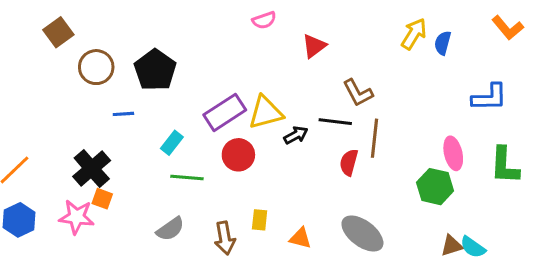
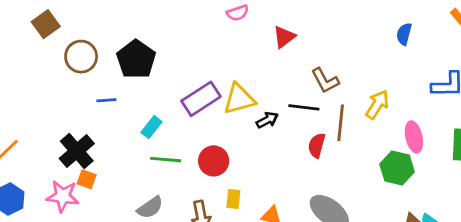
yellow arrow: (414, 34) -> (377, 104), moved
red circle: (238, 155) -> (214, 161), moved

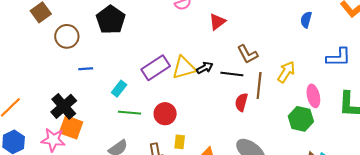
black pentagon: (136, 59) -> (111, 20), moved
black arrow: (267, 120) -> (205, 68), moved
orange square: (87, 179) -> (71, 127), size x1.6

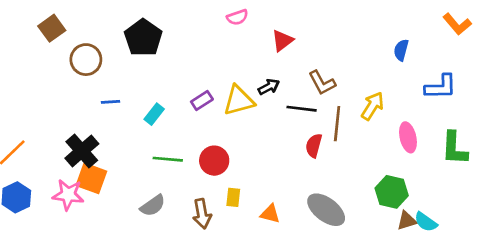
blue semicircle: (306, 20) -> (401, 50), moved
purple rectangle: (156, 68) -> (202, 101), size x0.6
black arrow: (205, 68) -> (269, 87), moved
cyan rectangle: (119, 89) -> (154, 114), moved
green hexagon: (301, 119) -> (392, 192), moved

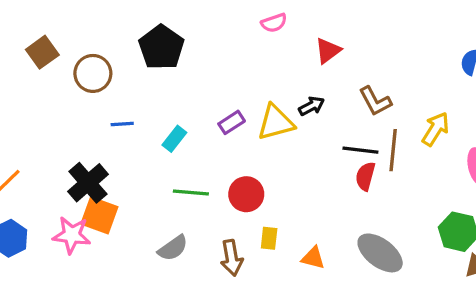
brown square: (52, 28) -> (42, 52), moved
black line: (302, 109) -> (360, 150), moved

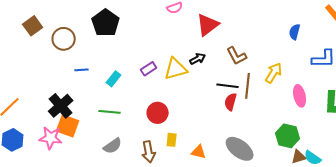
red triangle: (328, 51) -> (208, 25), size x1.4
green line: (191, 193) -> (110, 112), moved

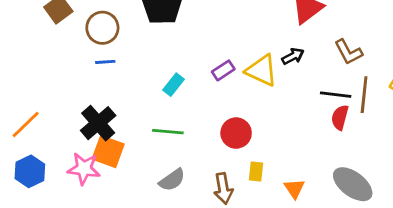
yellow triangle: (176, 69) -> (262, 70), turned 40
blue line: (82, 70) -> (105, 62), moved
orange triangle: (199, 152) -> (294, 188), turned 42

